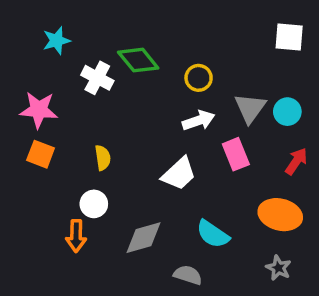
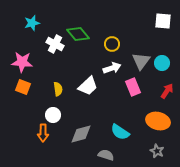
white trapezoid: (179, 174) -> (88, 86), moved

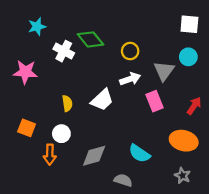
cyan circle: (162, 63) -> (188, 57), moved
orange square: (23, 87) -> (27, 128), moved

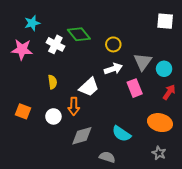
cyan circle: (188, 57) -> (164, 69), moved
pink star: (25, 72) -> (22, 49), moved
yellow semicircle: (67, 103) -> (52, 82), moved
orange arrow: (50, 155) -> (74, 106), moved

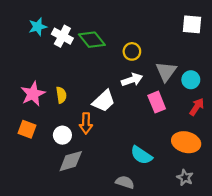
white cross: (55, 44) -> (62, 36), moved
pink star: (22, 49) -> (33, 94), moved, turned -30
gray diamond: (82, 136) -> (71, 161), moved

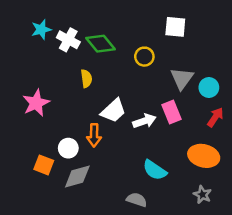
white square: (192, 24) -> (175, 27), moved
white arrow: (132, 80) -> (144, 121), moved
yellow semicircle: (61, 95) -> (86, 78), moved
orange square: (27, 129) -> (44, 165), moved

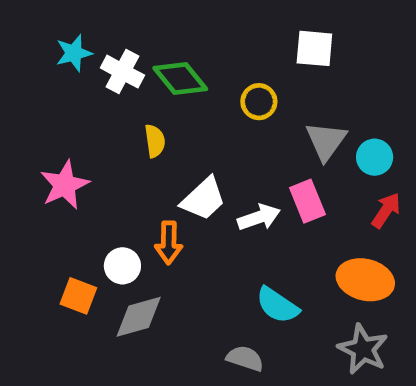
gray star: (202, 195) -> (363, 349), size x1.5

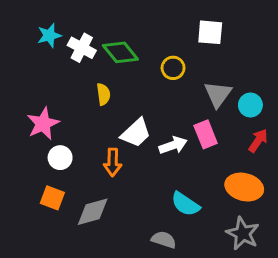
white circle: (122, 266) -> (60, 158), moved

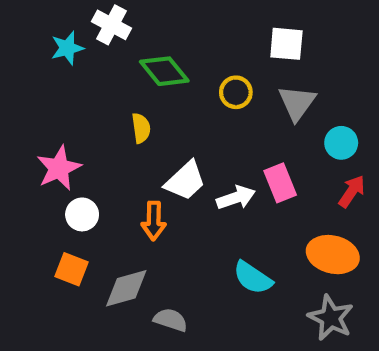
white cross: (82, 48) -> (112, 25), moved
gray triangle: (218, 94) -> (297, 103), moved
gray semicircle: (164, 240) -> (171, 320), moved

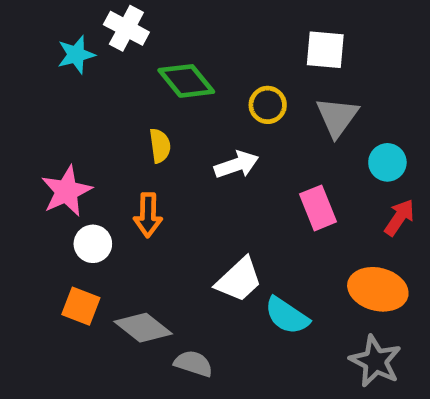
white trapezoid: (185, 181) -> (239, 280), moved
white arrow: (236, 198) -> (237, 165), moved
orange arrow: (154, 221) -> (148, 215), moved
gray diamond: (126, 288) -> (143, 328), turned 54

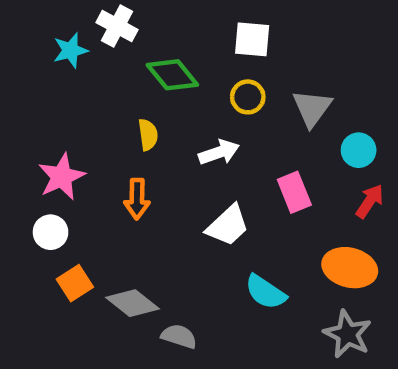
white square: (325, 50) -> (252, 39), moved
white circle: (93, 244) -> (51, 232), moved
white trapezoid: (239, 280) -> (228, 225), moved
orange square: (81, 306) -> (75, 283), turned 36

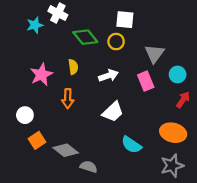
yellow circle: (248, 97) -> (116, 42), moved
pink star: (62, 177) -> (41, 74), moved
pink rectangle: (294, 192) -> (146, 81), moved
gray star: (347, 334) -> (172, 166), turned 30

